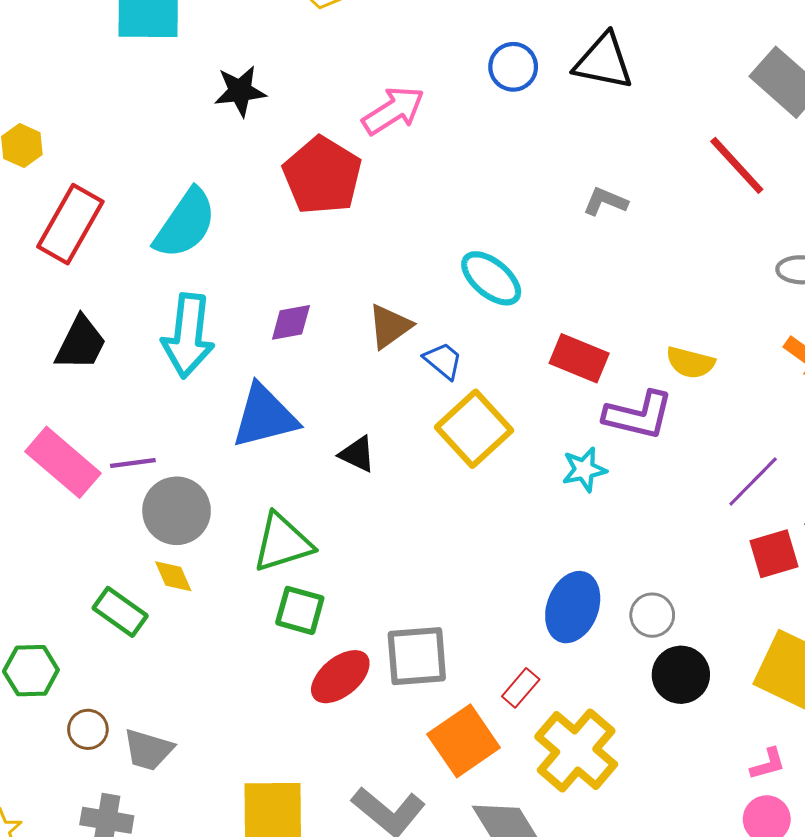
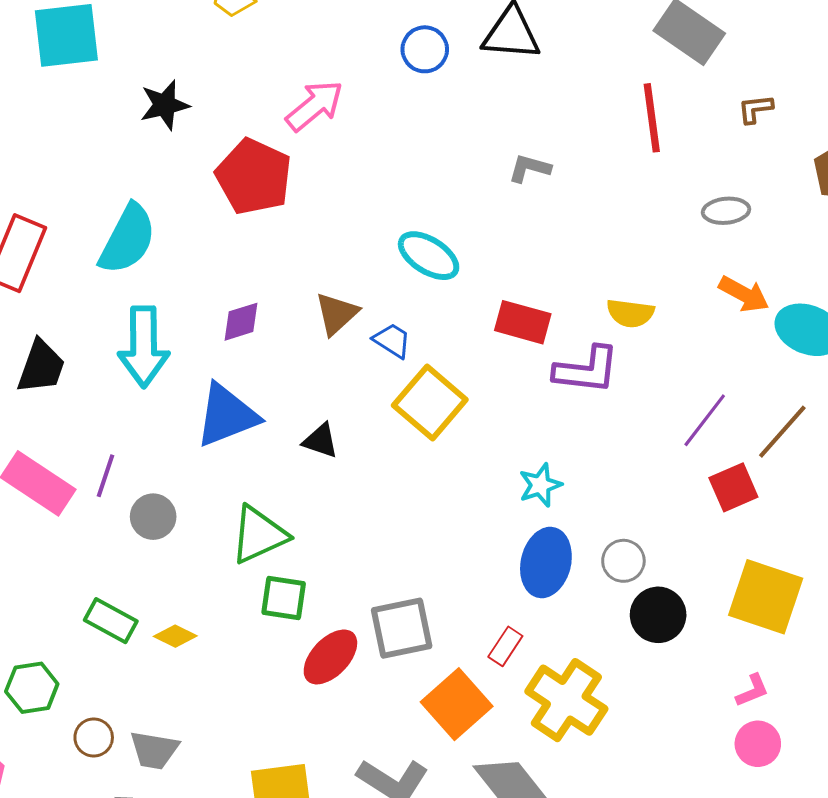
red line: (737, 165) -> (652, 118), turned 42
purple line: (133, 463) -> (105, 476), turned -57
cyan star: (584, 470) -> (540, 485), moved
gray circle: (177, 511) -> (153, 517), size x0.7
yellow diamond: (173, 576) -> (175, 636), moved, turned -33

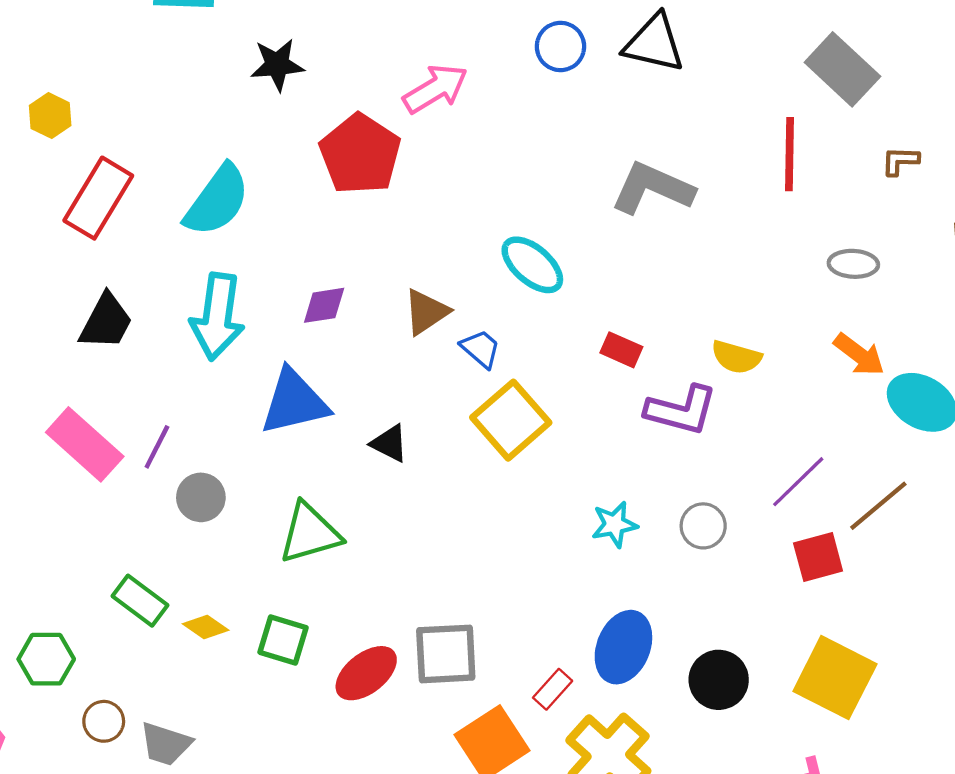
gray L-shape: (529, 168) -> (652, 188), size x1.8
red rectangle: (523, 322) -> (621, 350), size x0.7
gray circle: (623, 561) -> (703, 526), moved
blue ellipse: (546, 562) -> (623, 647), moved
green square: (284, 598) -> (283, 640), moved

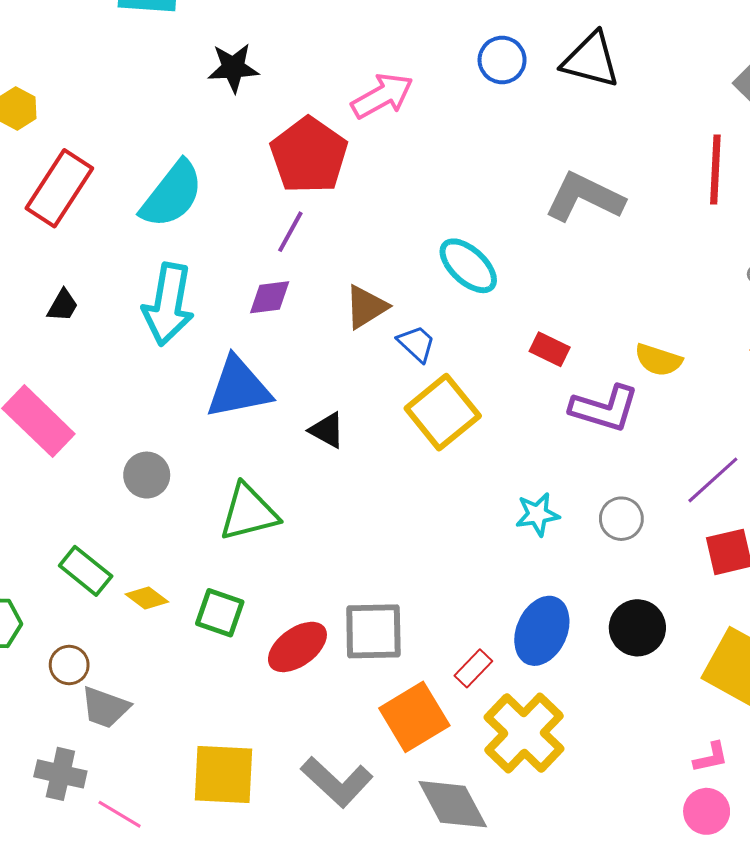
black trapezoid: (106, 322) -> (63, 306), size x0.6
purple line: (157, 447) -> (290, 232), moved
black circle: (719, 680) -> (637, 628), moved
brown circle: (104, 721) -> (69, 665), moved

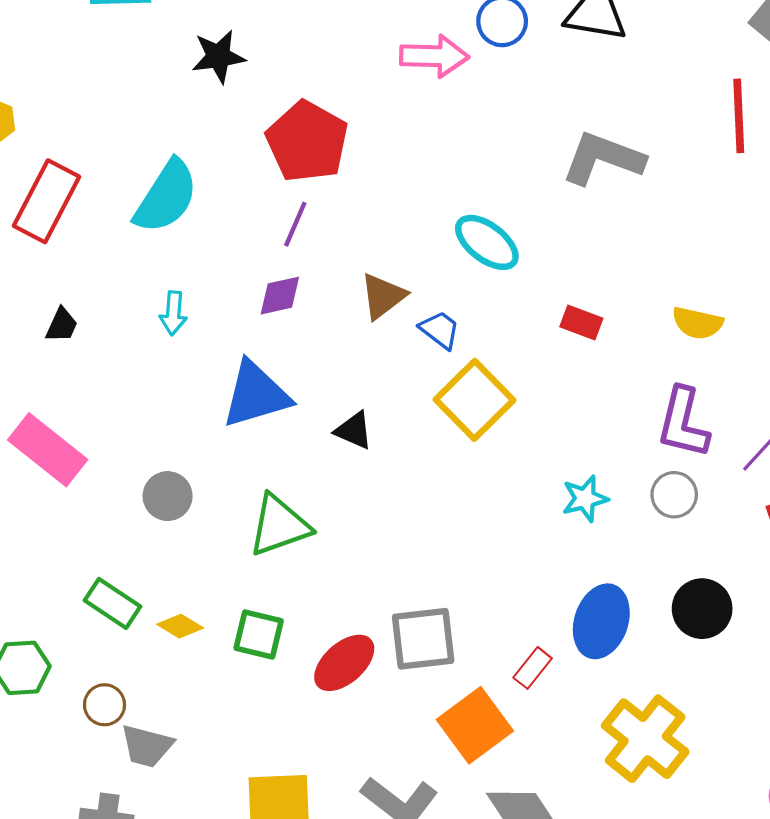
pink arrow: (382, 96) -> (434, 56), moved, turned 36
cyan arrow: (168, 304) -> (173, 313), size x0.5
purple L-shape: (604, 408) -> (683, 423), moved, turned 92
yellow cross: (524, 733) -> (645, 739), moved

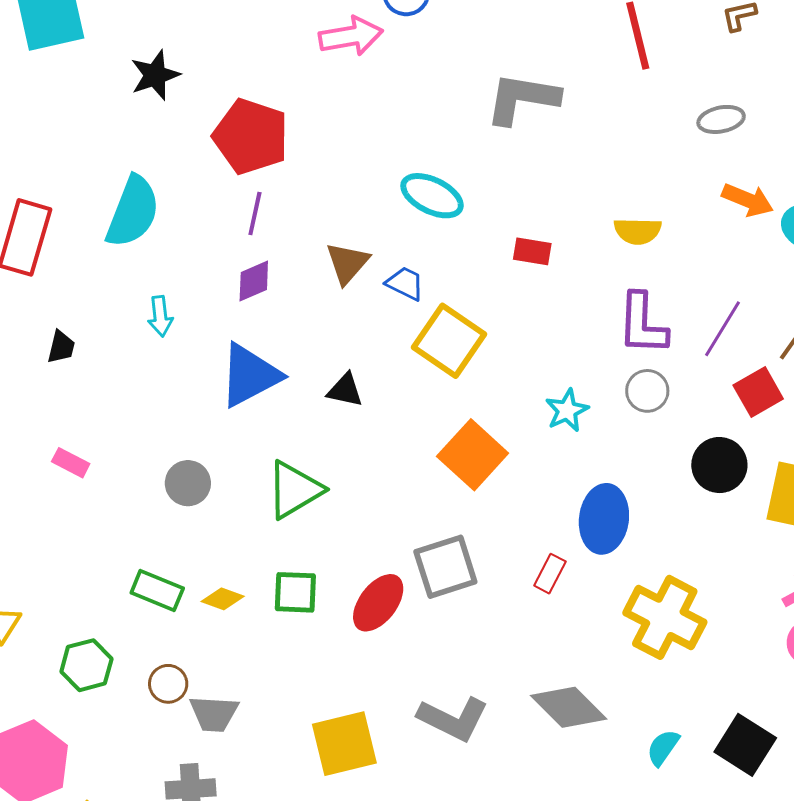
pink rectangle: (48, 450) -> (71, 463), size x0.5
black circle: (702, 609) -> (719, 465), moved
orange square: (475, 725) -> (473, 455), moved

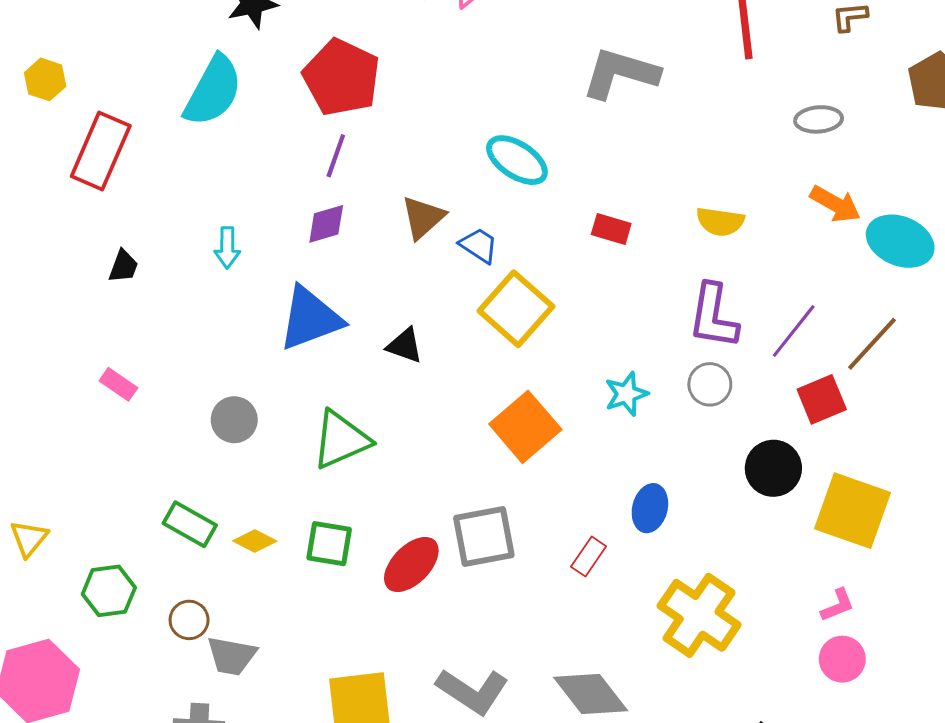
cyan semicircle: (133, 212) -> (213, 91), moved
blue ellipse: (604, 519) -> (650, 508), size x0.7

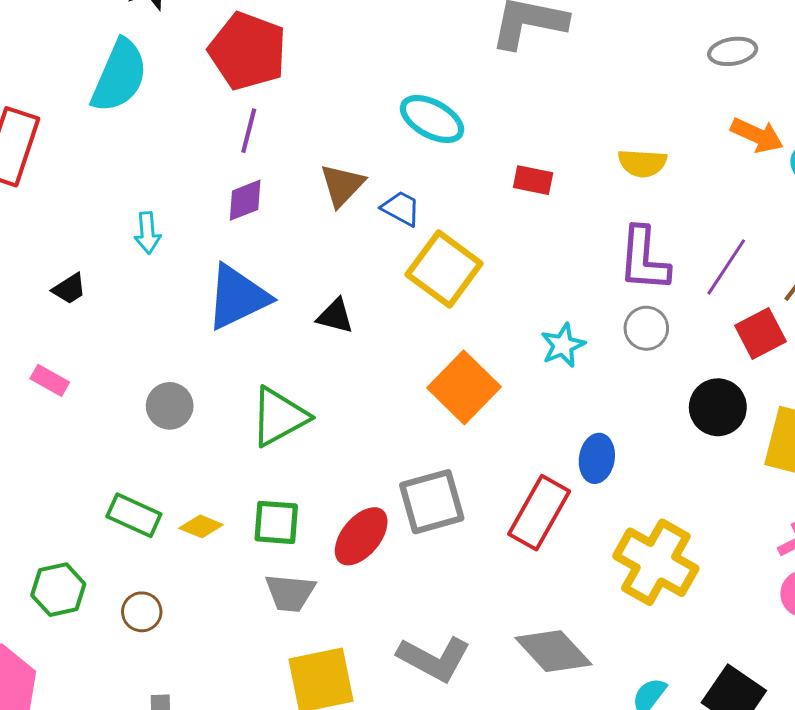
black trapezoid: (123, 266) -> (69, 289), moved, turned 42
red rectangle: (589, 557) -> (539, 513), size x1.8
gray trapezoid: (232, 656) -> (290, 593), moved

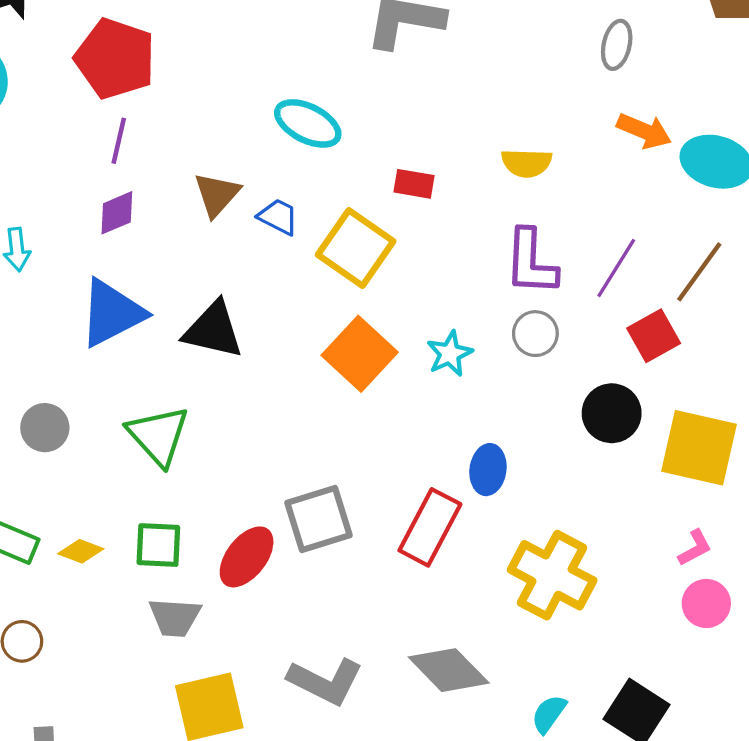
gray ellipse: (733, 51) -> (617, 45), turned -66
yellow square: (444, 269) -> (356, 248), moved
black triangle: (335, 316) -> (213, 330), size x1.6
orange square: (464, 387) -> (360, 354), moved
green triangle: (279, 417) -> (158, 436), turned -42

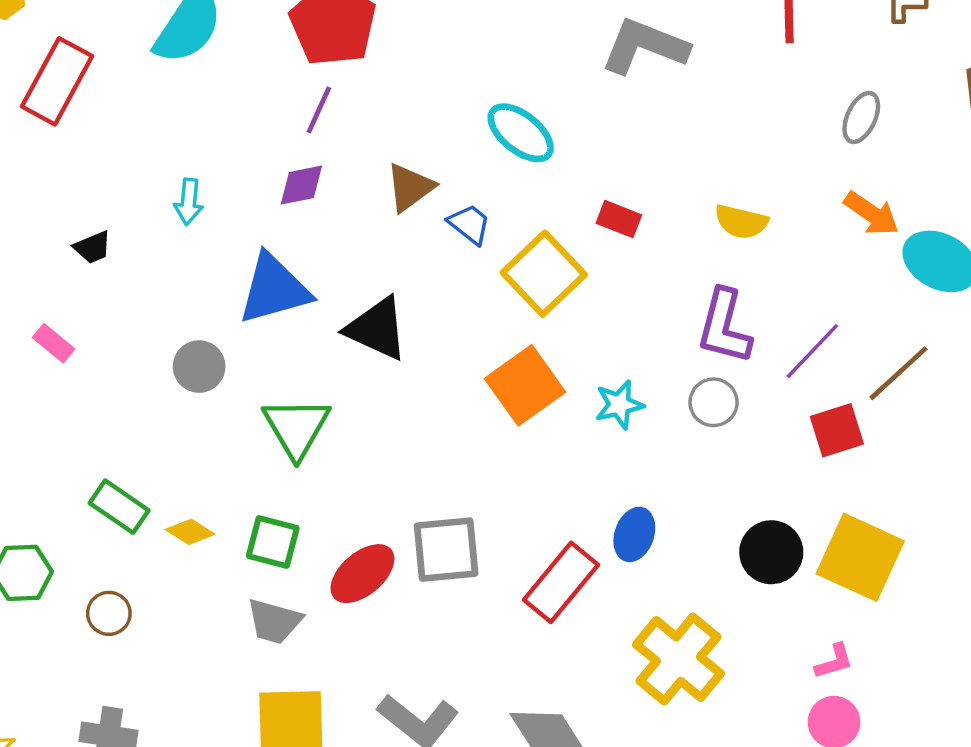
black circle: (612, 413) -> (771, 552), moved
gray circle: (45, 428) -> (199, 367), moved

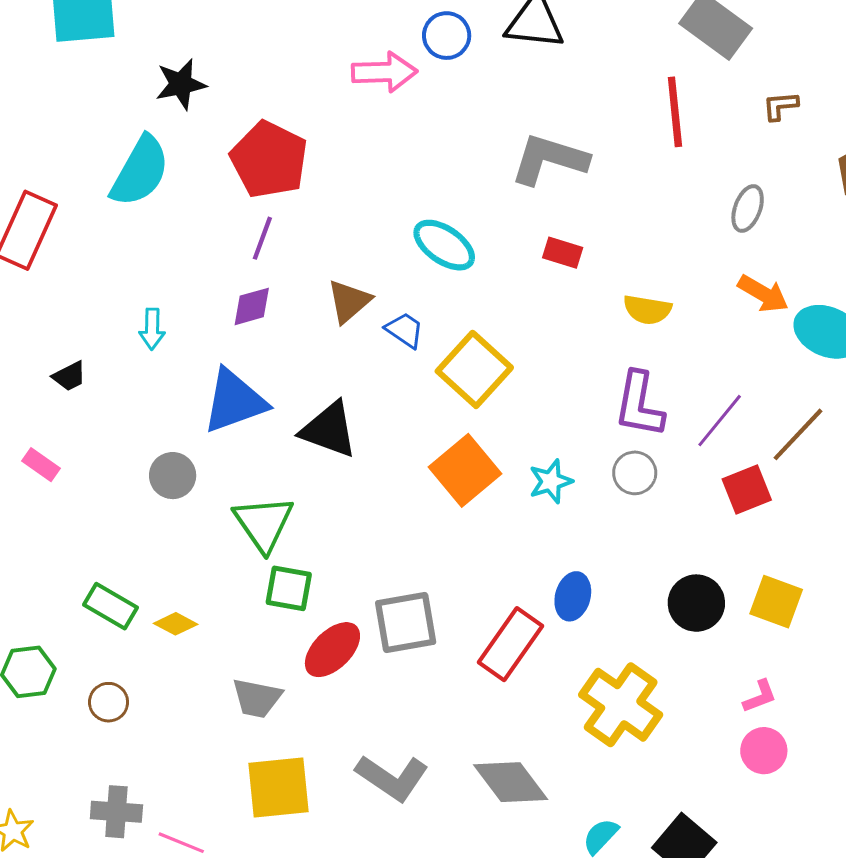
red rectangle: (619, 219) -> (563, 253), moved
green square: (273, 542) -> (289, 588), moved
yellow square: (860, 557) -> (776, 602), size x0.7

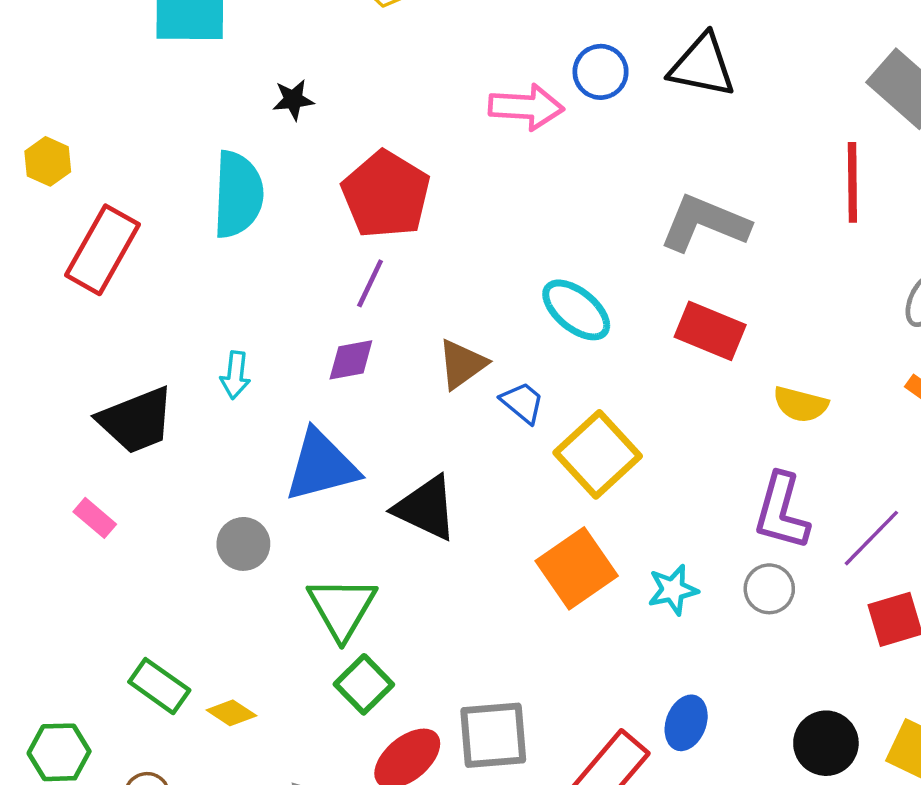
black star: (181, 84) -> (293, 100), size x0.7
cyan semicircle: (140, 171) -> (238, 194), turned -32
red rectangle: (563, 253) -> (710, 331), size x1.5
black trapezoid: (69, 376) -> (136, 420), size x2.0
green square: (289, 588) -> (364, 684), turned 30

